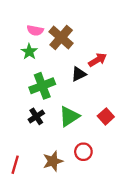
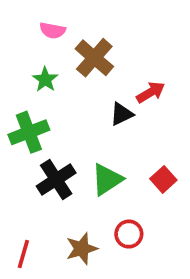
pink semicircle: (35, 30) -> (53, 30), moved
green cross: (42, 86) -> (29, 132), moved
black cross: (36, 116) -> (56, 179), size x1.5

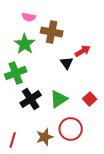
brown cross: (94, 58) -> (52, 32), turned -30
green star: (45, 80) -> (25, 44), size x1.5
black triangle: (122, 114) -> (67, 63), turned -40
red circle: (129, 234) -> (71, 129), size x1.5

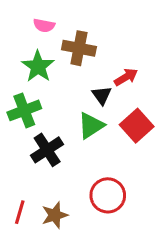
green triangle: (59, 99) -> (91, 126), moved
red square: (90, 99) -> (137, 126), moved, size x1.5
brown star: (45, 137) -> (55, 215), moved

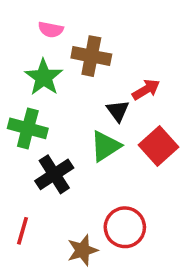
green cross: (24, 110) -> (28, 128), turned 36
red line: (20, 212) -> (22, 231), moved
brown star: (55, 215) -> (83, 250), moved

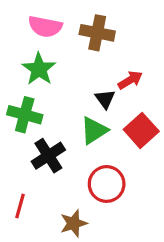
pink semicircle: (51, 30) -> (45, 27), size x1.5
brown cross: (91, 56) -> (97, 33), moved
red circle: (125, 227) -> (107, 184), moved

